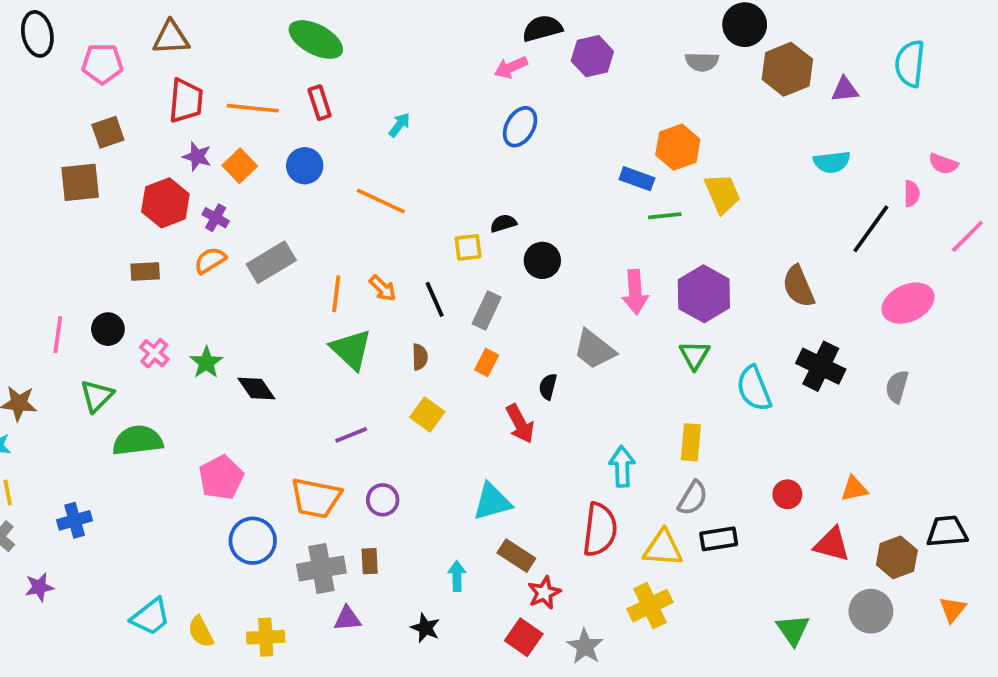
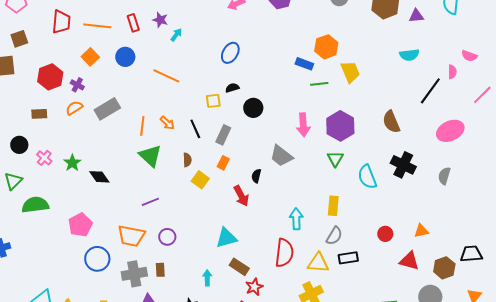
blue ellipse: (520, 127) -> (230, 53), moved
purple star: (197, 156) -> (160, 20), moved
yellow square: (427, 414) -> (200, 180), moved

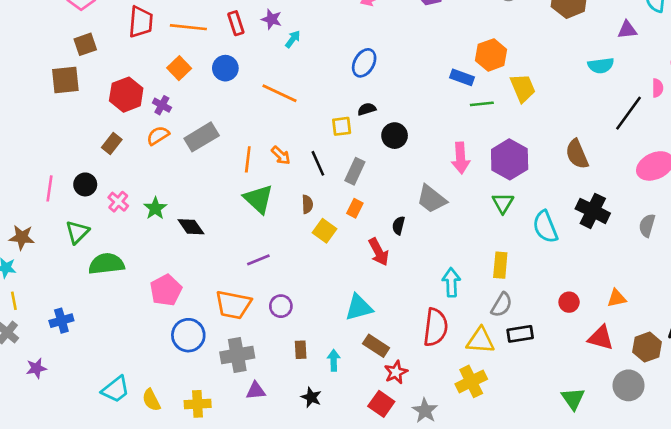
purple triangle: (416, 16) -> (627, 30), moved
brown rectangle: (39, 114) -> (112, 144), turned -49
brown rectangle: (160, 270) -> (301, 350), moved

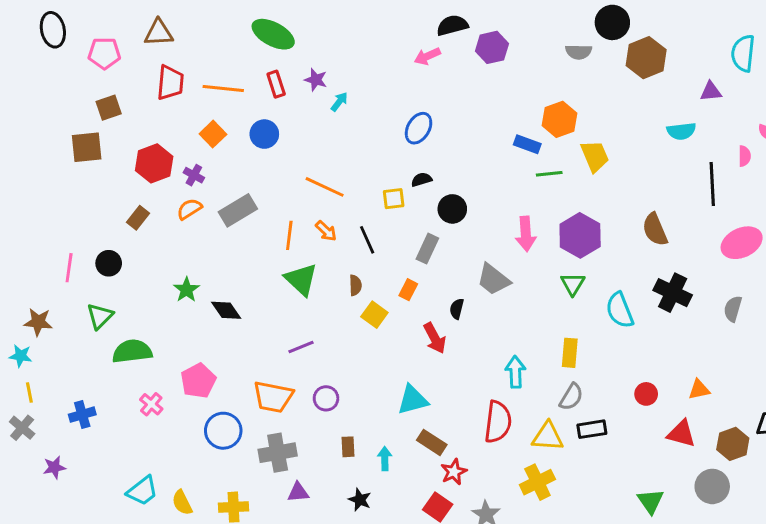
orange line: (280, 93) -> (325, 187), moved
black line: (629, 113) -> (712, 184), turned -39
gray rectangle: (355, 171) -> (427, 249), moved
pink cross: (118, 202) -> (151, 404), moved

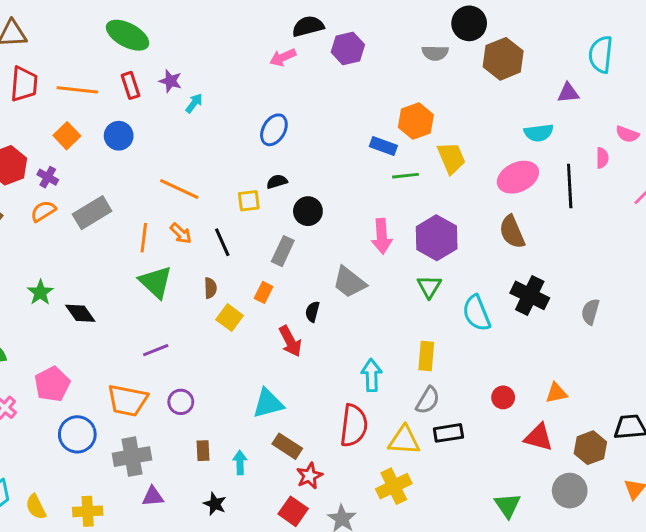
pink ellipse: (742, 243) -> (518, 177), moved

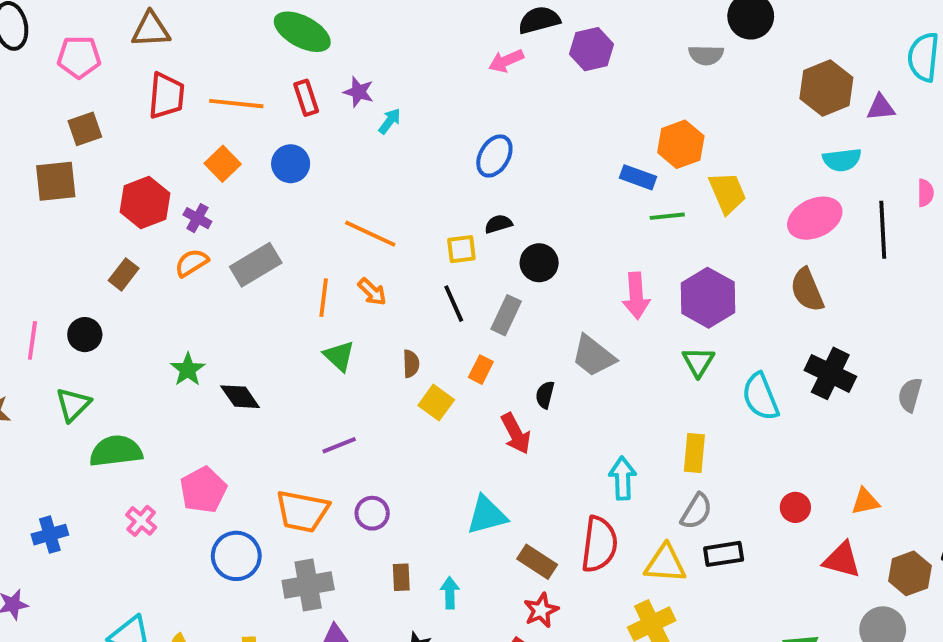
brown hexagon: (503, 59) -> (826, 88), moved
black line: (222, 242) -> (454, 304), moved
green triangle: (156, 282) -> (339, 356), size x0.7
brown rectangle: (287, 446) -> (537, 562), moved

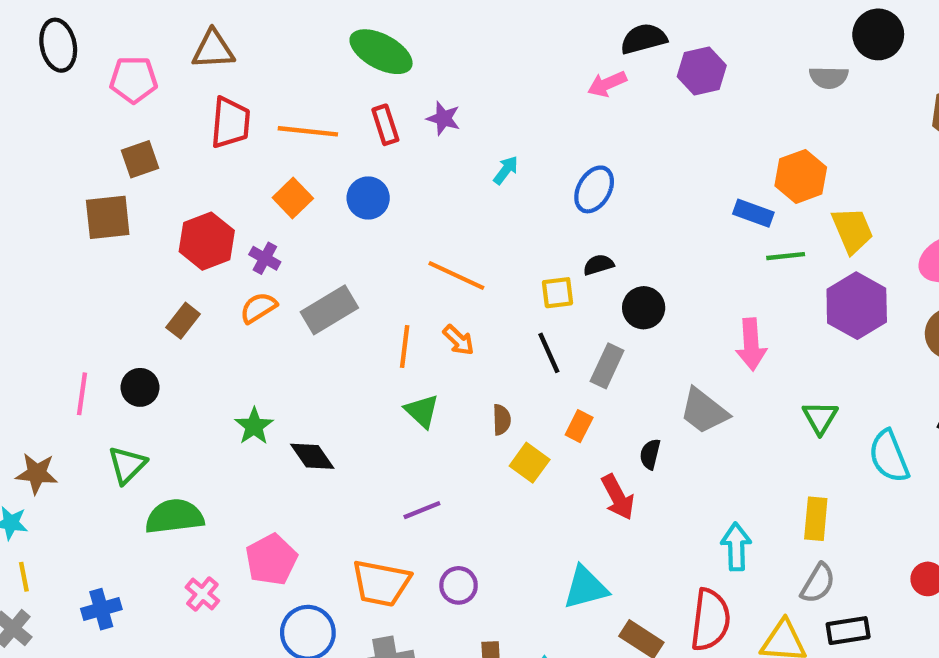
cyan arrow: (390, 121) -> (506, 170), moved
purple hexagon: (708, 298) -> (857, 306), moved

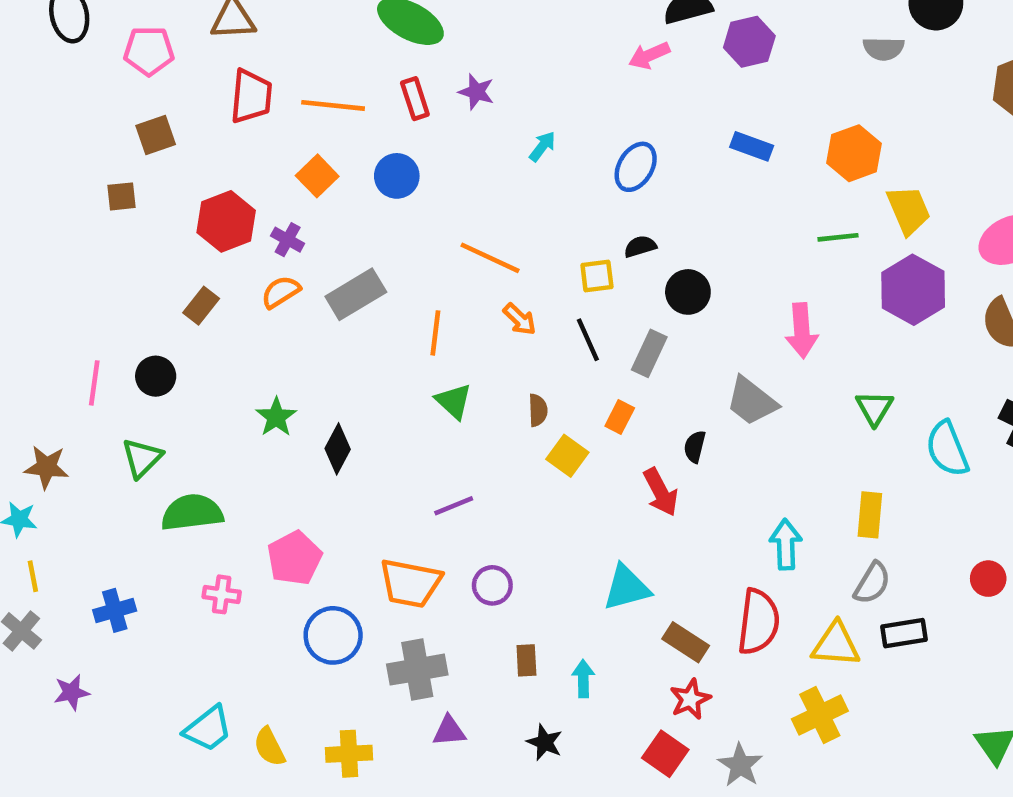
blue rectangle: (753, 213) -> (752, 146), moved
brown square: (108, 217) -> (122, 196), size x0.6
orange arrow: (459, 340) -> (520, 319), moved
black diamond: (312, 456) -> (338, 449), turned 63
pink cross: (202, 594) -> (222, 594), turned -32

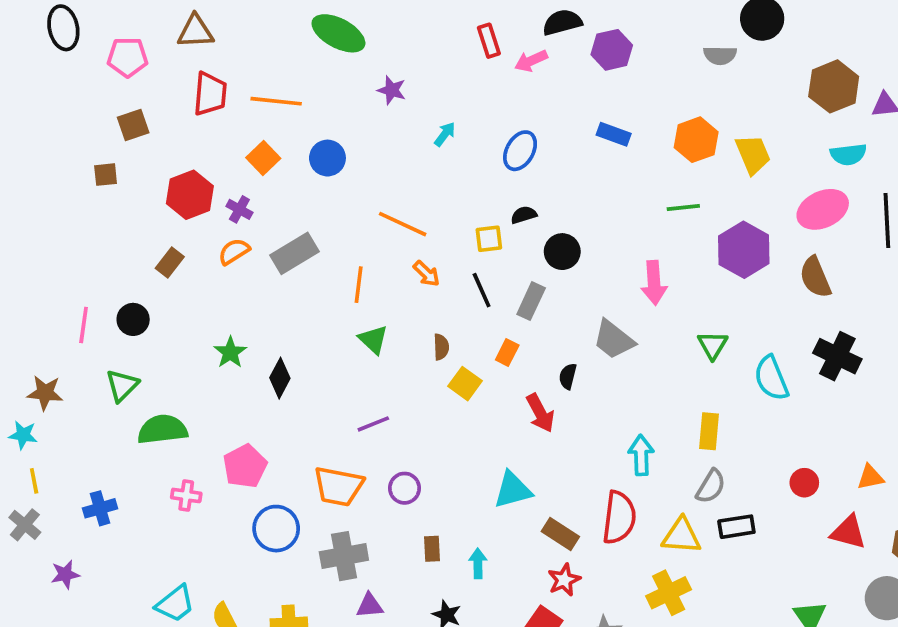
red rectangle: (415, 99) -> (489, 41), moved
yellow trapezoid: (909, 210) -> (753, 154), moved

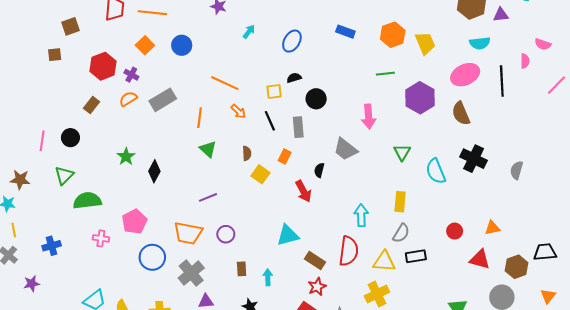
gray rectangle: (531, 301) -> (298, 127), turned -30
gray cross: (344, 556) -> (191, 273), turned -30

